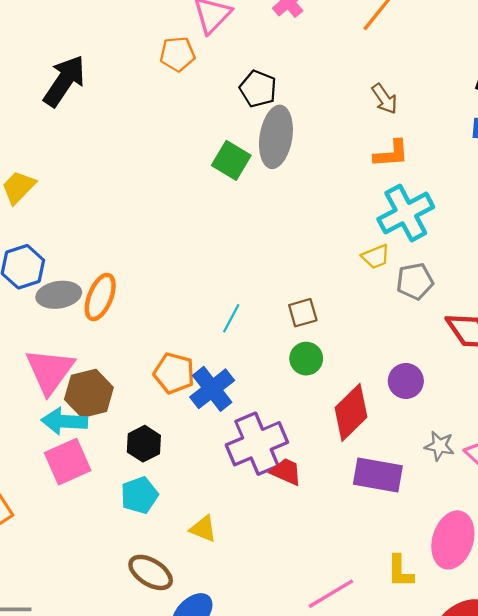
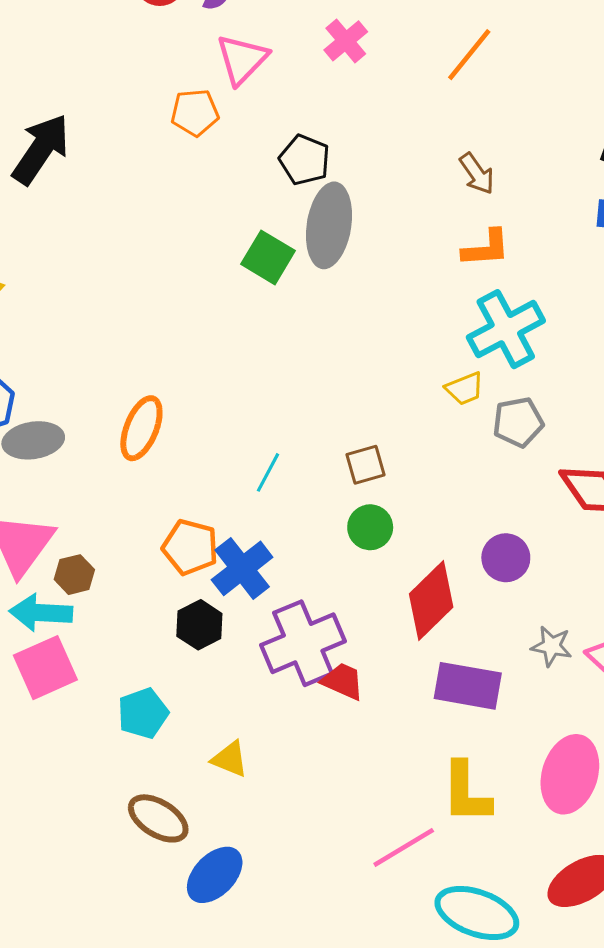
orange ellipse: (100, 297) -> (141, 428), moved
brown hexagon: (89, 393) -> (74, 575), size x0.6
black hexagon: (144, 444) -> (199, 625), moved
yellow L-shape: (400, 571) -> (466, 793), moved, size x1.4

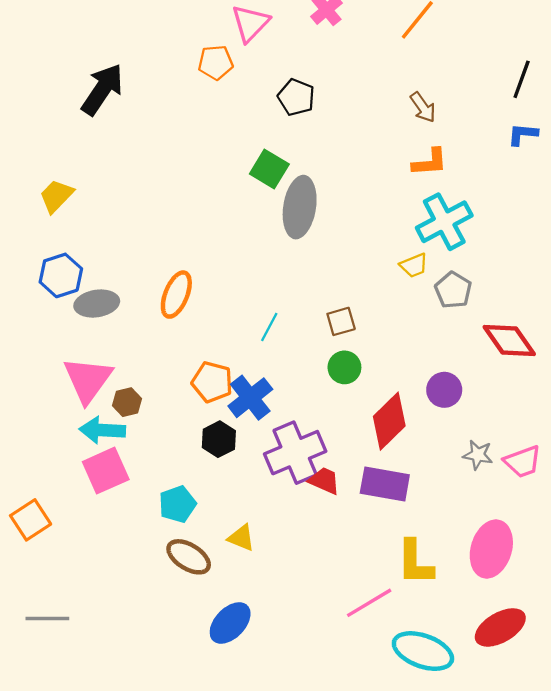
gray ellipse: (329, 225) -> (300, 207), moved
gray pentagon: (518, 422) -> (453, 290), turned -30
purple rectangle: (468, 686) -> (385, 484), moved
brown ellipse: (158, 818) -> (189, 557), moved

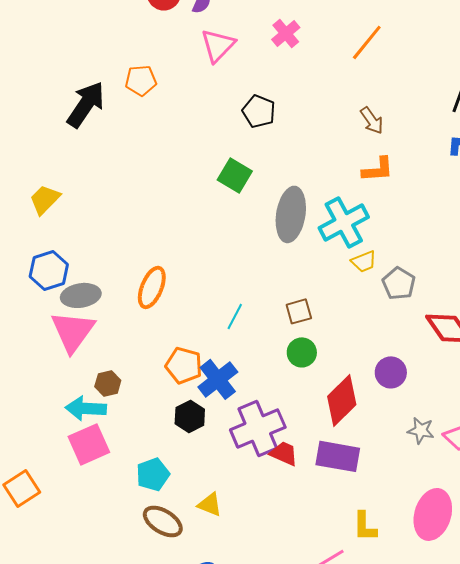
orange pentagon: (216, 62) -> (141, 80), moved
gray ellipse: (300, 207) -> (291, 214), moved
cyan cross: (444, 222) -> (344, 222), moved
pink triangle: (88, 380) -> (73, 331), moved
yellow L-shape: (415, 562) -> (365, 526), size x0.7

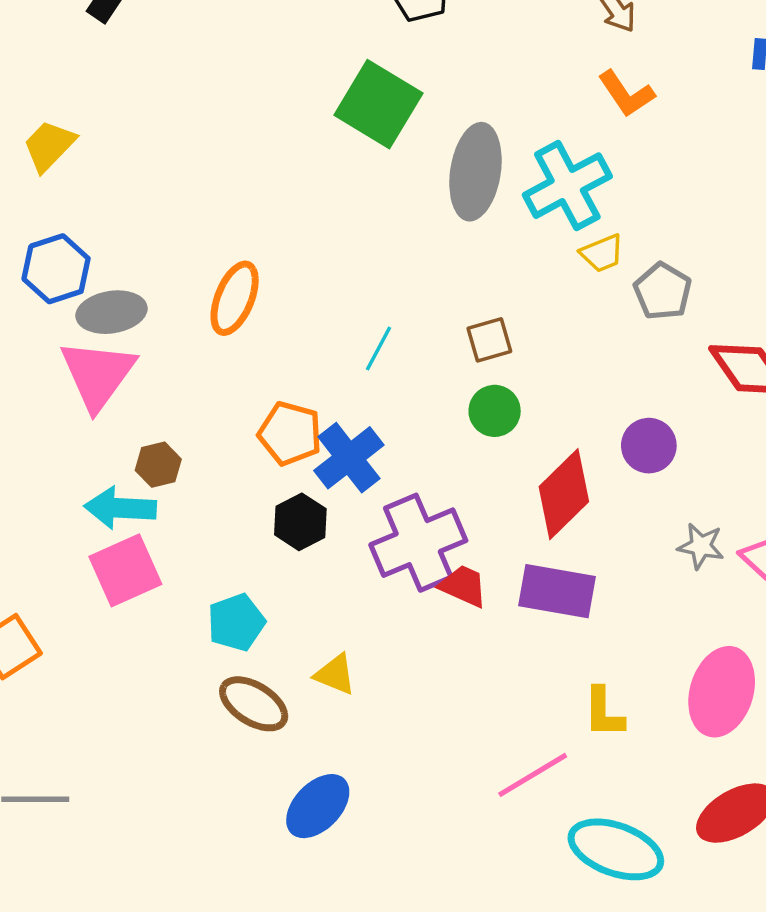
orange L-shape: (378, 169) -> (626, 94), turned 60
green square: (235, 175) -> (378, 104), size x1.4

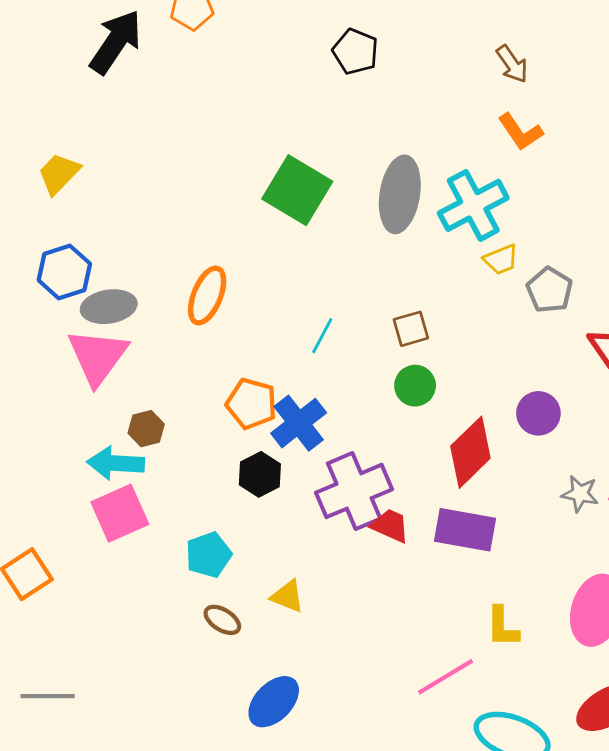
green square: (378, 104) -> (297, 190), moved
brown ellipse: (254, 704) -> (222, 620), size x0.7

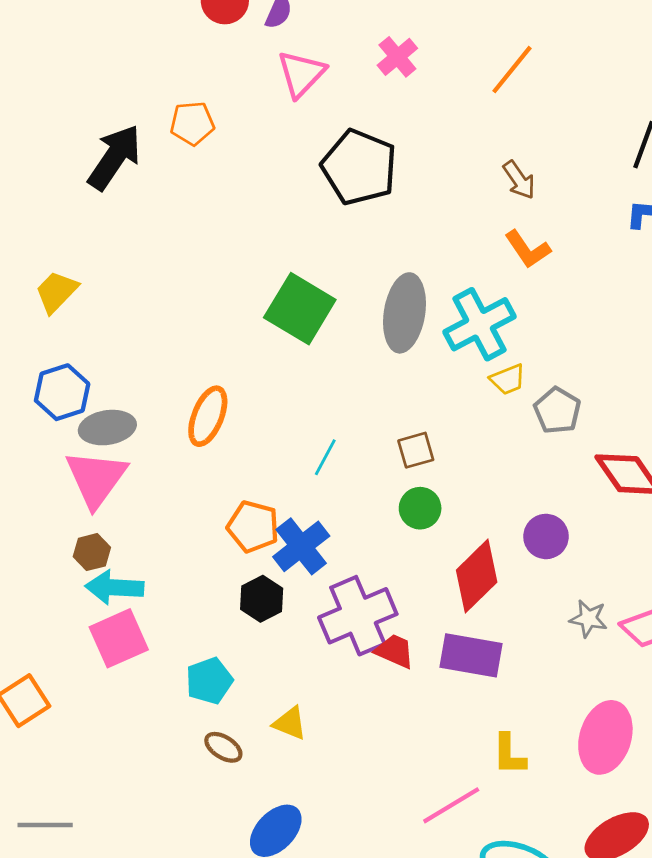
black pentagon: (355, 52) -> (359, 167), size x1.6
brown hexagon: (146, 429) -> (92, 552), moved

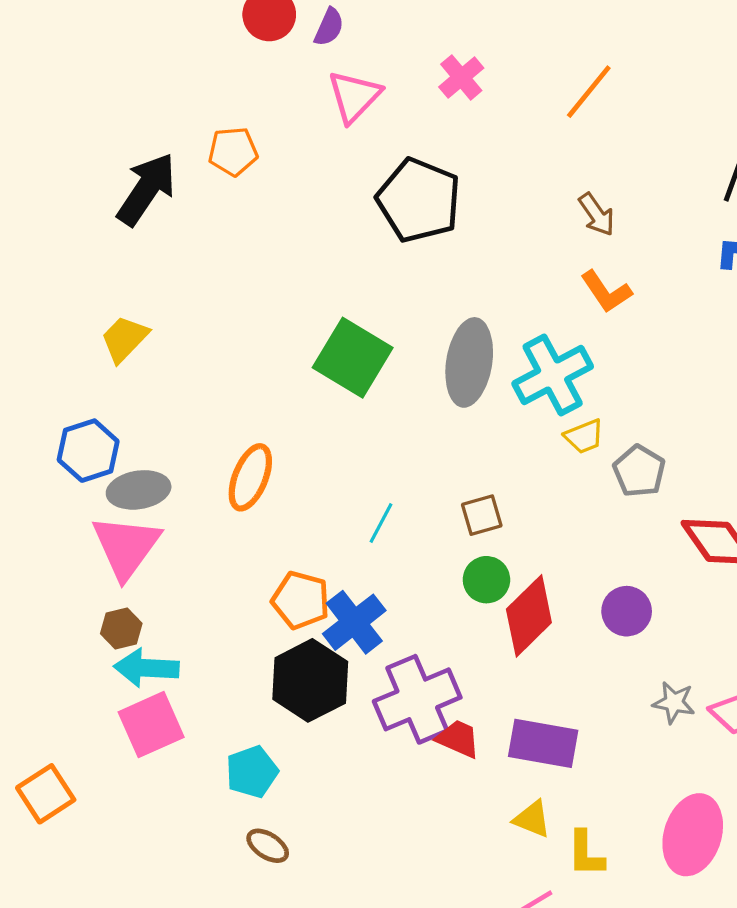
yellow trapezoid: (56, 292) -> (124, 339), moved
red diamond: (477, 576) -> (529, 616), moved
black hexagon: (262, 599) -> (310, 680), size x1.6
yellow triangle: (290, 723) -> (532, 819), moved

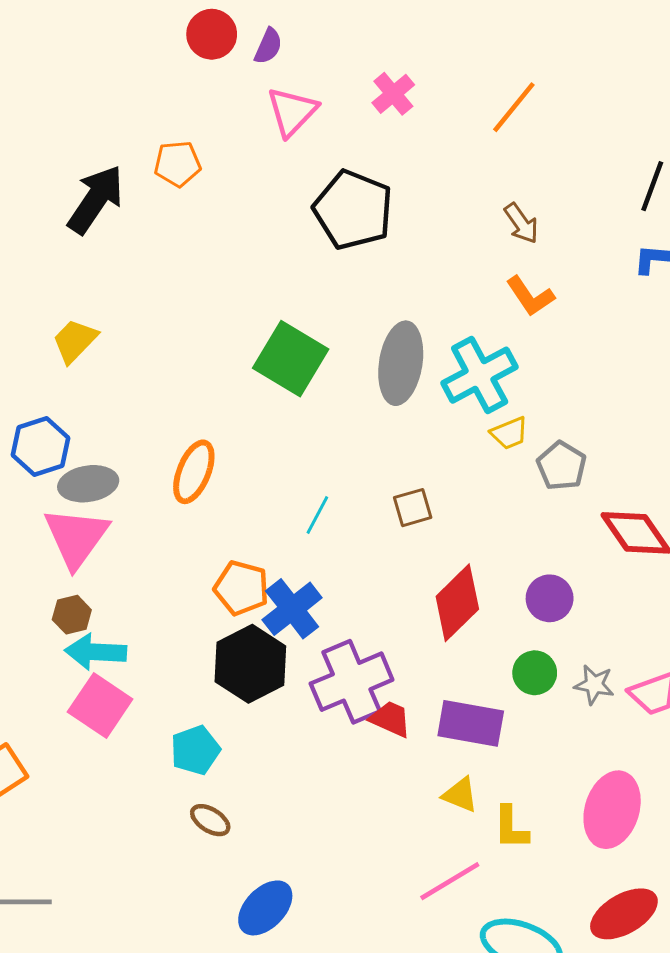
green circle: (486, 580) -> (535, 673), moved
pink square: (151, 725) -> (100, 706), turned -32

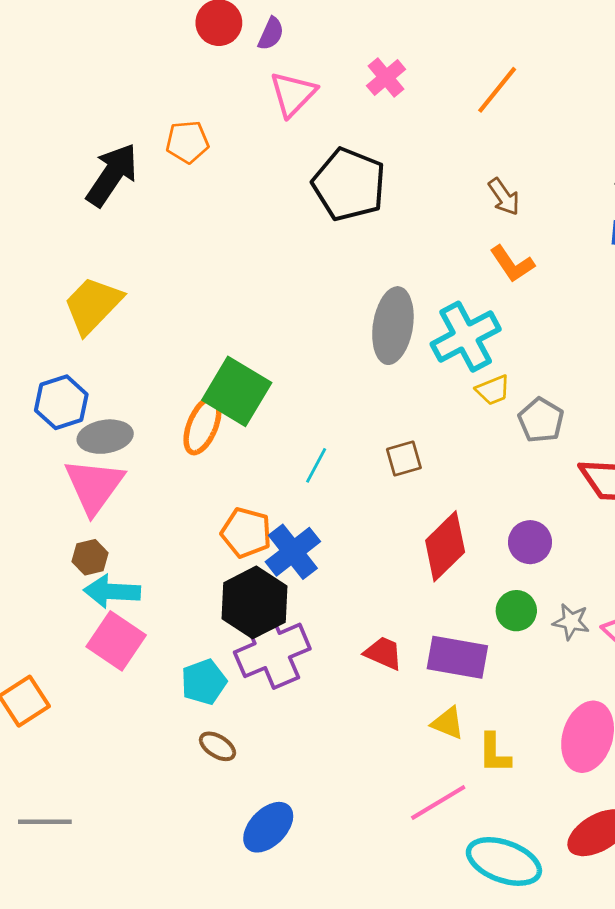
yellow trapezoid: (75, 341) -> (93, 305), size x1.4
green square: (291, 359) -> (237, 391), moved
purple cross: (352, 682) -> (272, 650), moved

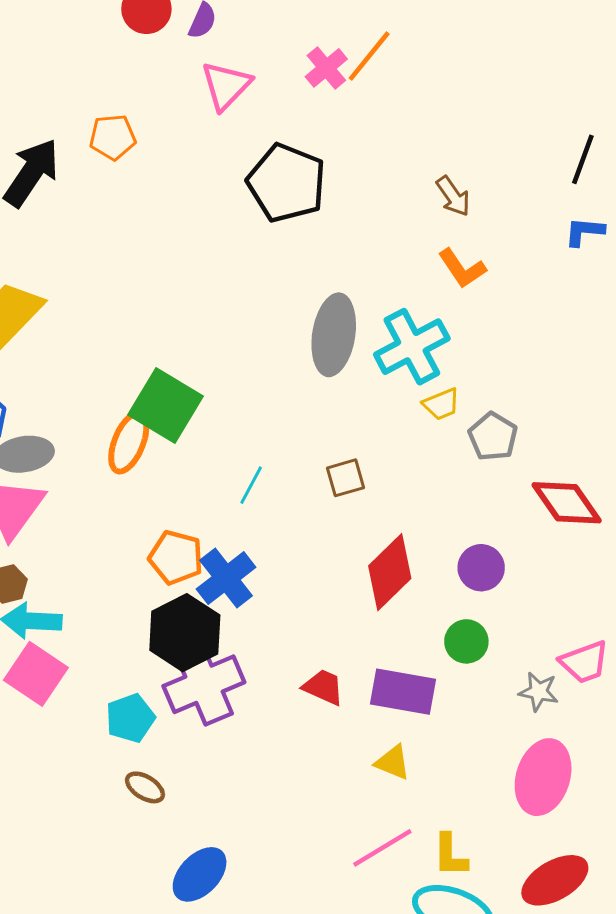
orange line: (497, 90) -> (369, 56), moved
gray star: (571, 622) -> (539, 692), moved
yellow L-shape: (494, 753) -> (450, 855), moved

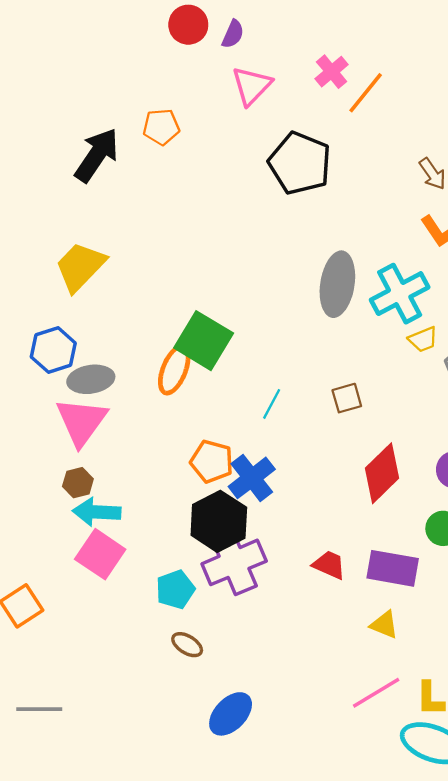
orange line: (369, 56) -> (366, 93), moved

